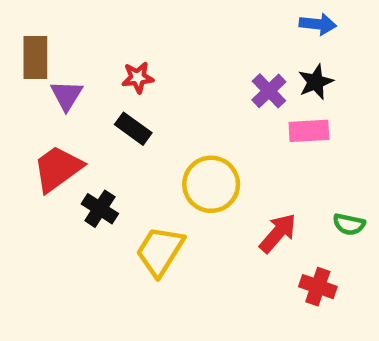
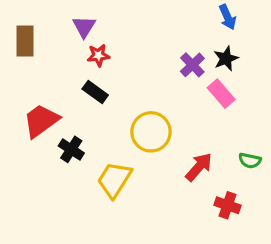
blue arrow: (318, 24) -> (227, 17), turned 60
purple triangle: (67, 95) -> (84, 27), moved
pink rectangle: (309, 131) -> (221, 94), turned 52

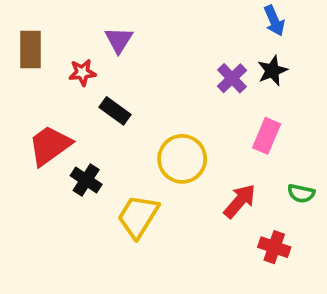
purple triangle: (84, 27) -> (119, 40), moved
red star: (98, 55) -> (82, 73), moved
pink rectangle: (221, 94) -> (267, 136), moved, turned 64

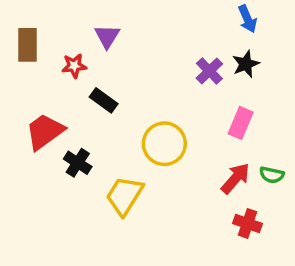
red arrow: (240, 201) -> (235, 178), moved

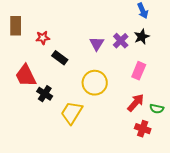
purple triangle: (107, 36) -> (97, 44), moved
red trapezoid: (45, 132) -> (26, 76), turned -80
green semicircle: (272, 175) -> (157, 109), moved

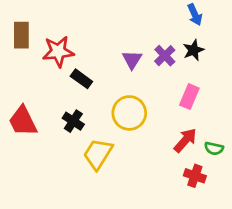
red star: (43, 38) -> (58, 51), size x1.6
red trapezoid: (26, 76) -> (23, 121), moved
black cross: (45, 94) -> (73, 121), moved

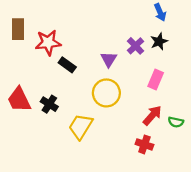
purple triangle: (132, 60) -> (109, 59), moved
black cross: (73, 121) -> (49, 104), moved
red cross: (195, 176) -> (144, 144), moved

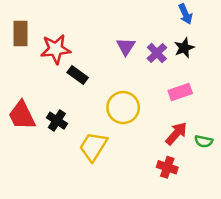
purple triangle: (109, 59) -> (126, 47), moved
pink rectangle: (156, 79) -> (180, 92), turned 48

